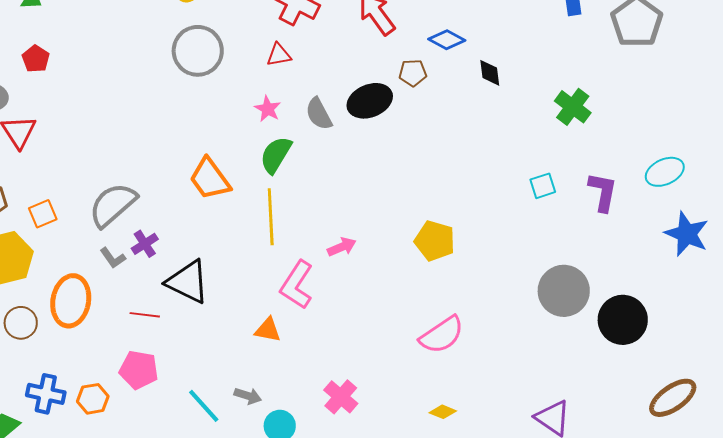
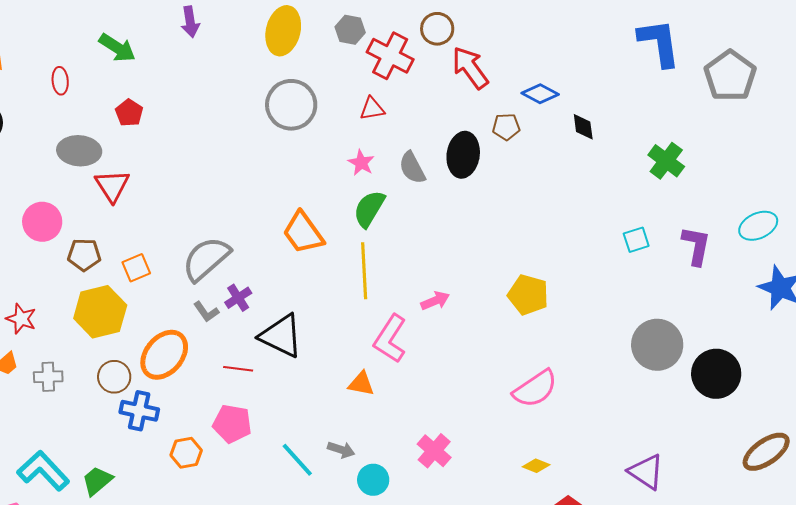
black ellipse: (370, 101) -> (463, 155), turned -60
orange ellipse: (71, 301) -> (164, 355), turned 30
blue cross: (46, 394) -> (139, 411), moved

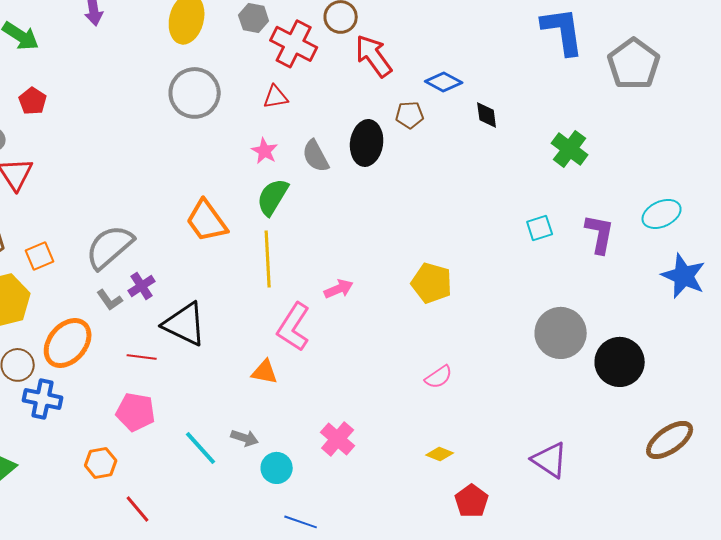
pink semicircle: (535, 389) -> (439, 377), size x0.6
orange hexagon: (186, 453) -> (101, 463), moved

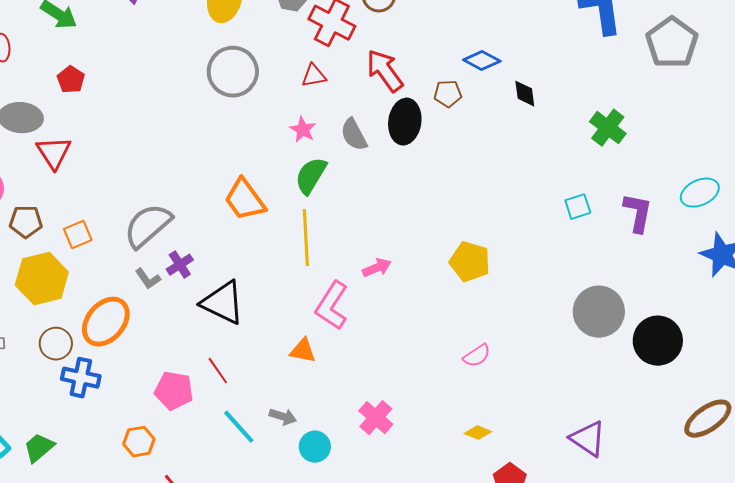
red arrow: (374, 56) -> (385, 71), moved
red line: (142, 357) -> (218, 371), moved, turned 48

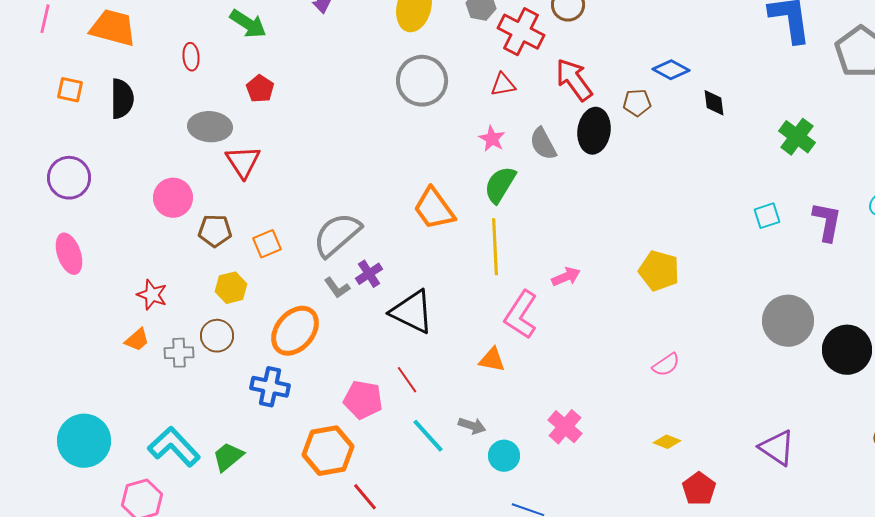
yellow hexagon: (42, 279) -> (231, 288), size x0.6
brown circle: (56, 344) -> (217, 336), moved
orange hexagon: (139, 442) -> (328, 451), size x1.6

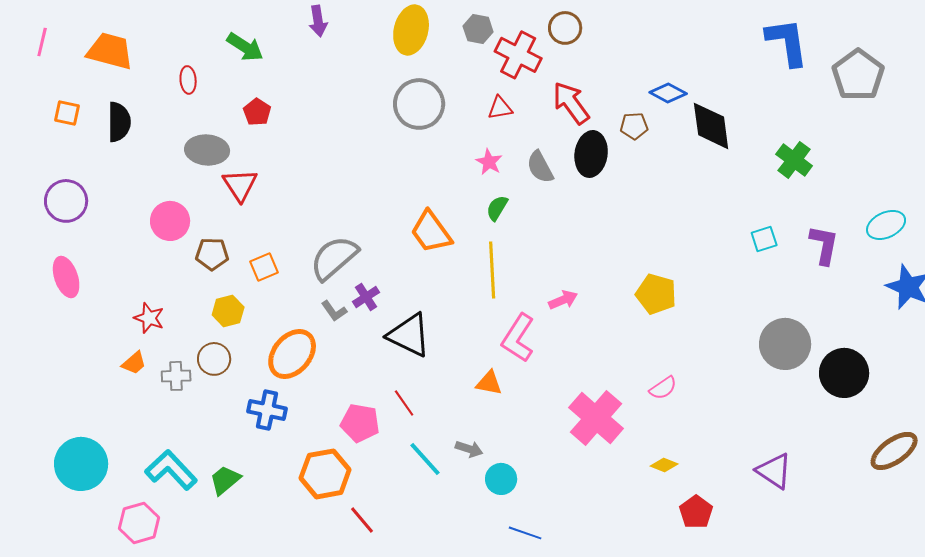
black diamond: (714, 103) -> (711, 126), size x1.8
green semicircle: (500, 185) -> (497, 208), size x0.7
pink cross: (565, 427) -> (596, 418), moved, size x1.6

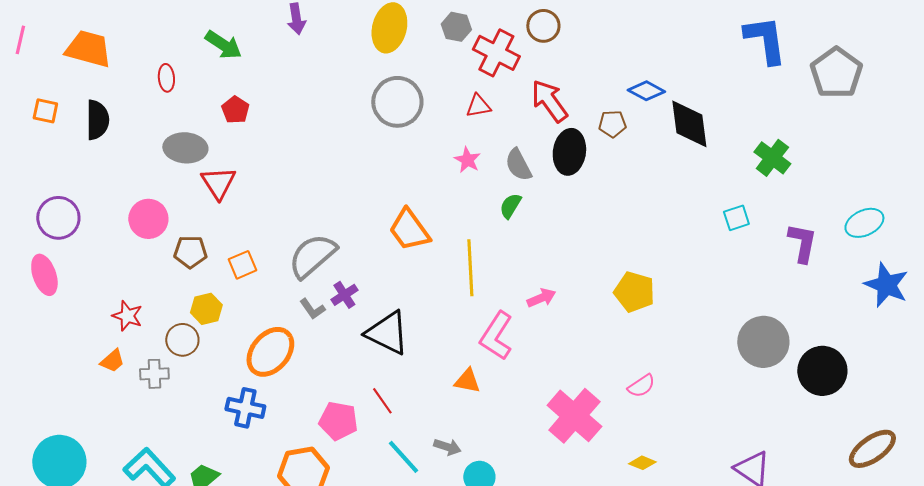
purple circle: (66, 201) -> (58, 218), moved
green semicircle: (497, 208) -> (510, 206), moved
cyan square: (764, 239) -> (736, 218), moved
brown circle: (214, 359) -> (182, 340), moved

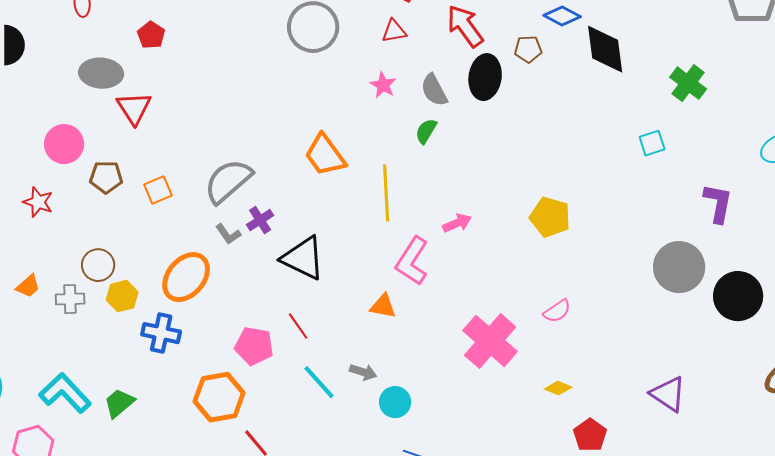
purple L-shape: (802, 243) -> (718, 203), moved
yellow hexagon: (206, 309) -> (122, 296), moved
red star: (127, 316) -> (38, 202), moved

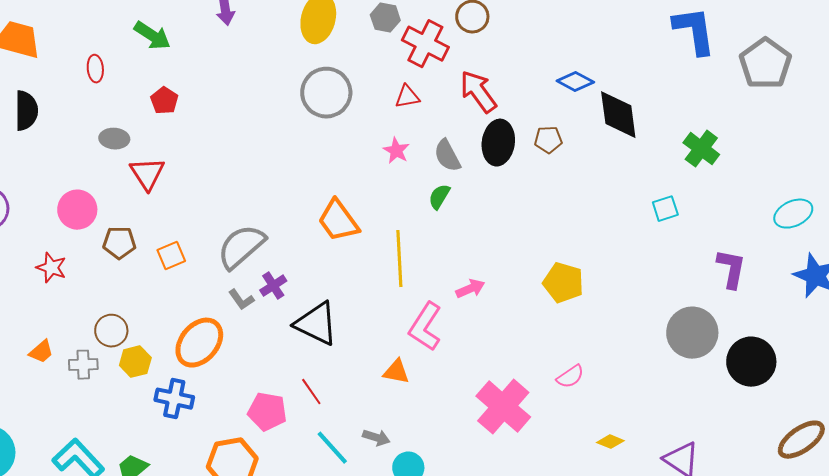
brown pentagon: (528, 49) -> (548, 140), moved
gray ellipse: (101, 73) -> (114, 139), size x0.7
yellow diamond: (558, 388) -> (610, 442), moved

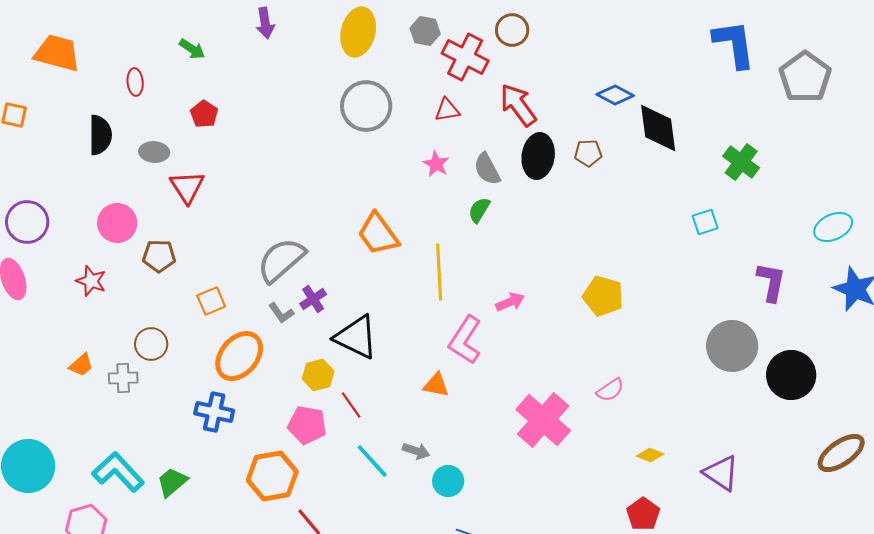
green arrow: (152, 36) -> (192, 49), size x0.7
black semicircle: (26, 111) -> (100, 135), moved
orange square: (171, 256) -> (211, 301), moved
yellow hexagon: (135, 362) -> (318, 375), moved

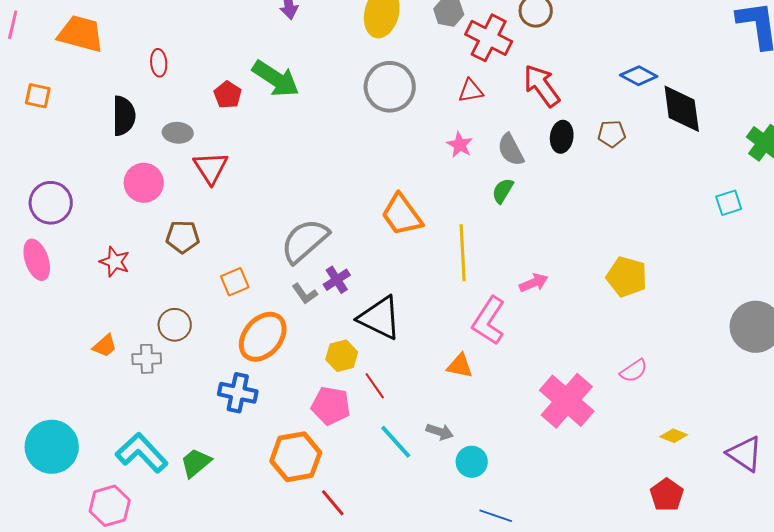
green arrow: (192, 49) -> (276, 79), moved, size x1.8
black ellipse: (538, 156) -> (562, 137), size x0.7
pink circle: (117, 223) -> (144, 183), moved

